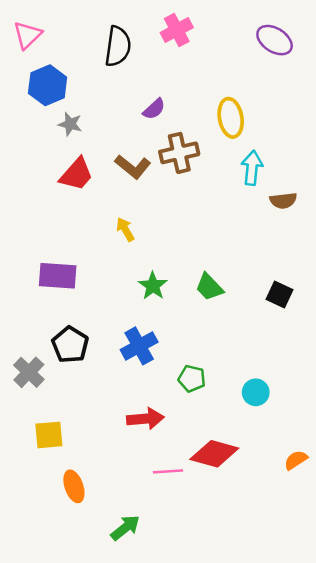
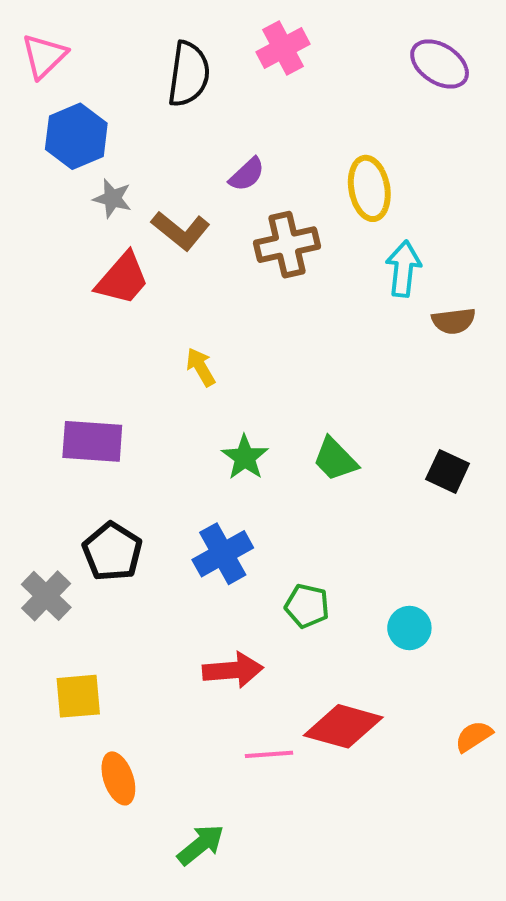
brown L-shape: (133, 167) -> (181, 231), moved

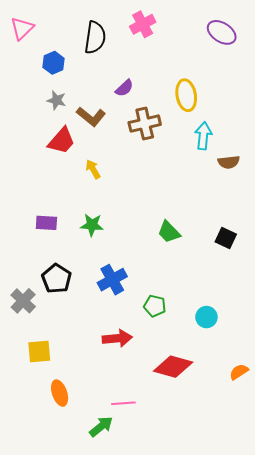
blue hexagon: (76, 136) -> (53, 63), moved, size x0.7
yellow arrow: (201, 367) -> (93, 169), moved
purple rectangle: (92, 441) -> (46, 223), size x0.7
green star: (245, 457) -> (92, 225), moved, turned -30
pink line: (269, 754) -> (123, 403), moved

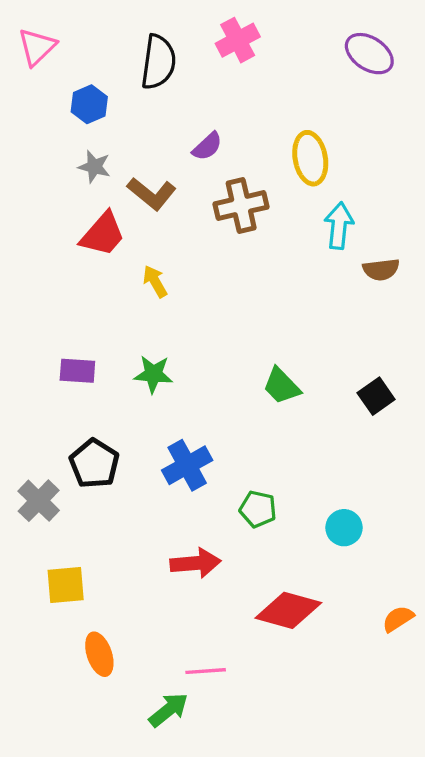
black square: (226, 238) -> (376, 396), turned 30

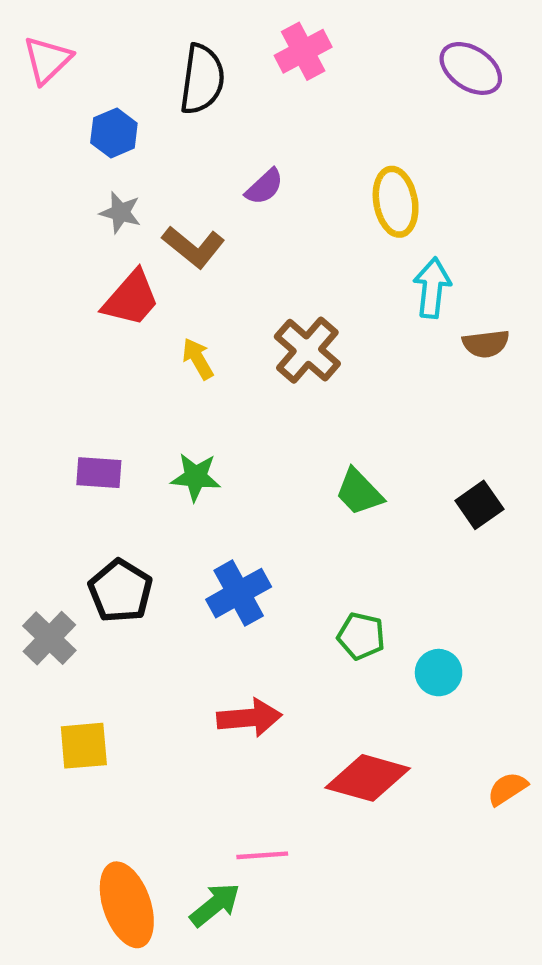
brown cross: (241, 205) -> (307, 350), moved, turned -36
green pentagon: (258, 509) -> (361, 636), moved
orange ellipse: (99, 654) -> (127, 905), moved, size x1.5

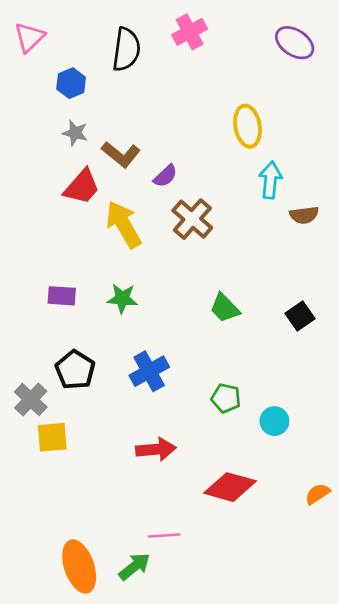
purple semicircle: (264, 187) -> (165, 176), moved
yellow arrow: (198, 359) -> (124, 224), size x1.8
yellow square: (84, 746) -> (52, 437), moved

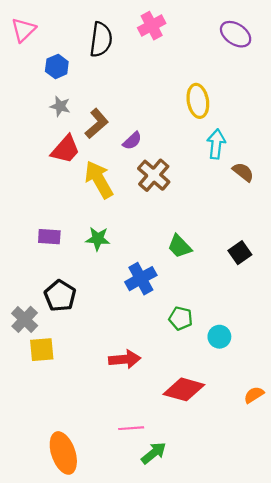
brown L-shape: (121, 154) -> (97, 124), turned -80
brown semicircle: (304, 215) -> (243, 172), turned -135
blue cross: (149, 371) -> (141, 279), moved
green arrow: (134, 566) -> (154, 453), moved

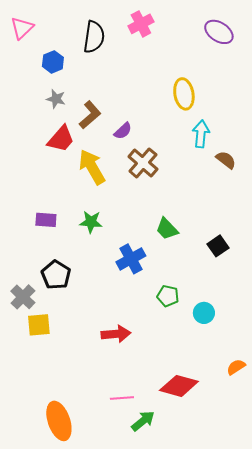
black square: (240, 253) -> (218, 246), moved
red diamond: (184, 389) -> (179, 386), moved

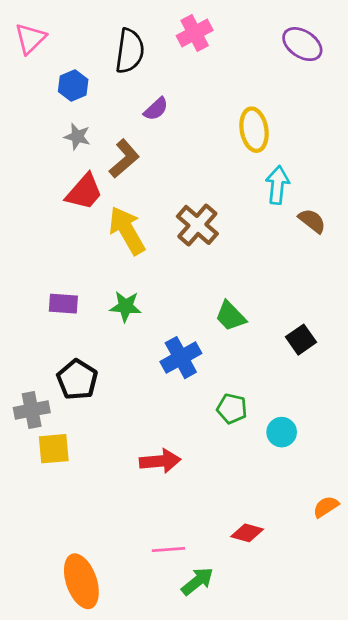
purple semicircle: (123, 131) -> (156, 109), moved
gray cross: (23, 297) -> (32, 410), turned 35
red diamond: (179, 386) -> (247, 533), size x0.6

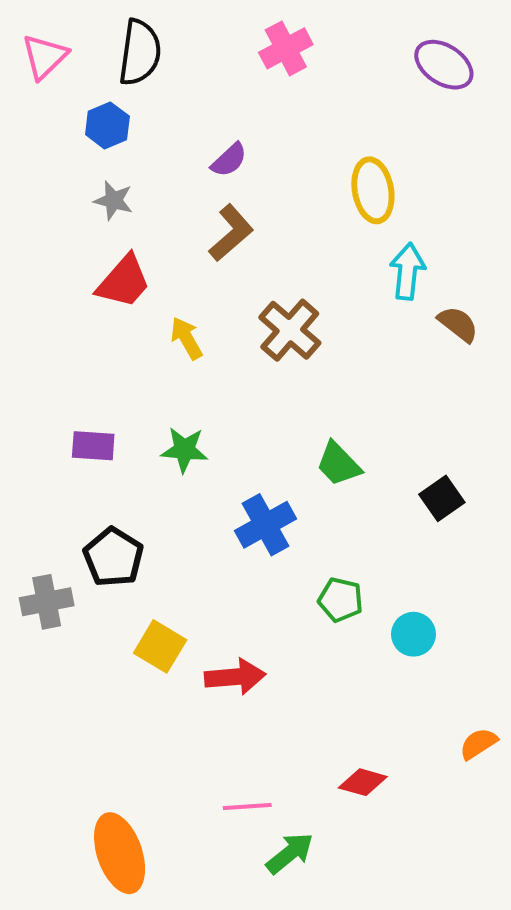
black semicircle: (130, 51) -> (140, 52), moved
brown L-shape: (124, 159) -> (231, 233), moved
yellow arrow: (127, 230) -> (186, 338), size x0.6
yellow square: (54, 449) -> (160, 646), moved, turned 36

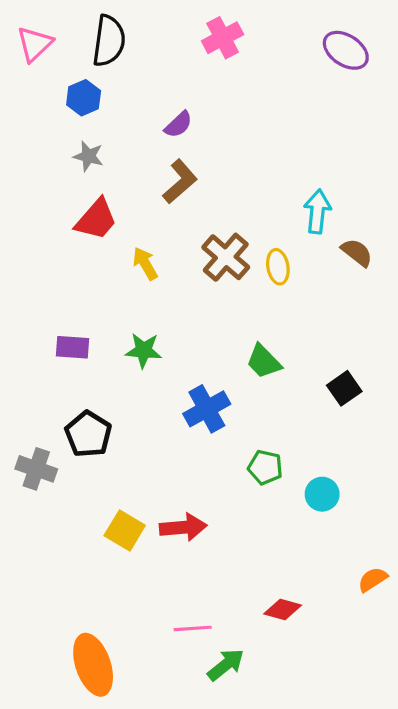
yellow ellipse: (373, 190) -> (278, 267), moved, size x0.7
gray cross: (47, 602) -> (36, 469), turned 30
yellow square: (160, 646) -> (125, 530), moved

